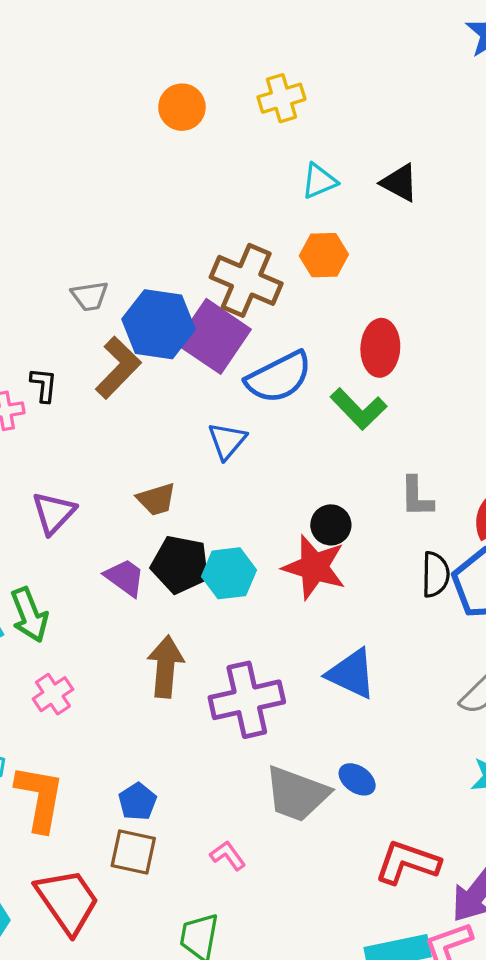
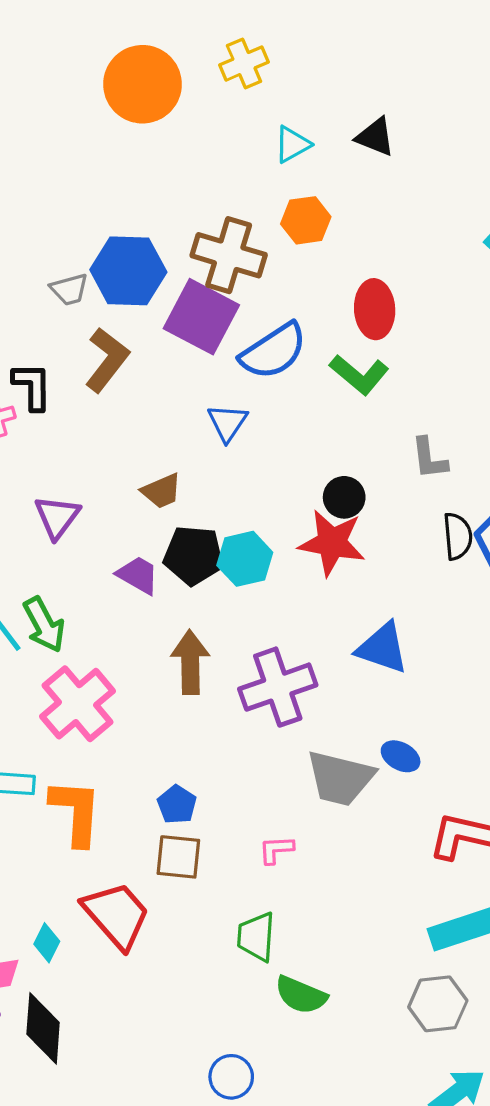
orange circle: (182, 107) -> (143, 84), size x1.6
blue hexagon: (158, 324) -> (128, 271), moved
black L-shape: (44, 385) -> (32, 386), size x1.4
pink cross: (53, 694) -> (77, 704), size x1.8
pink L-shape: (228, 856) -> (276, 850), turned -51

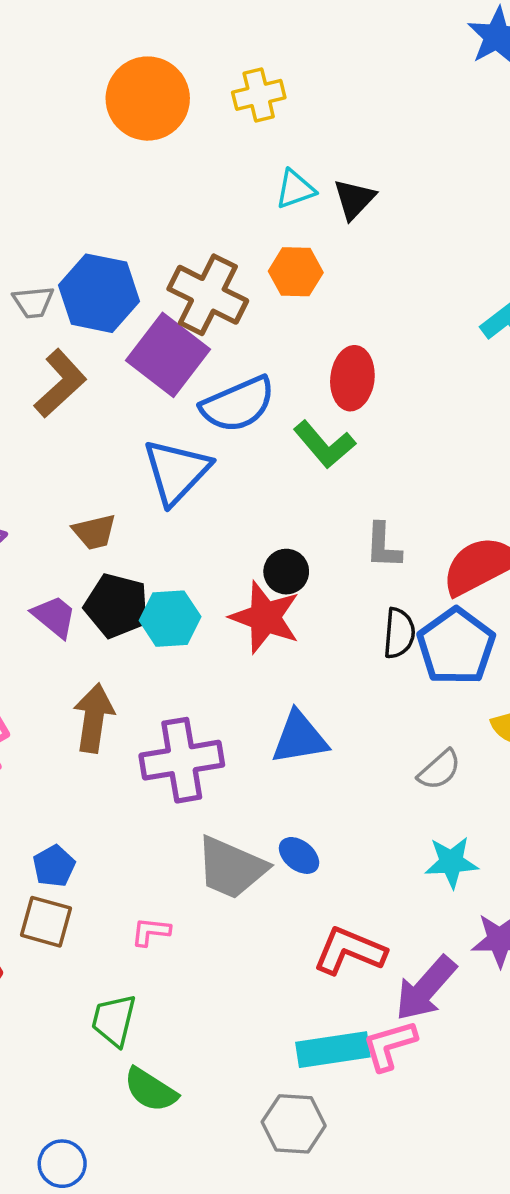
black triangle: (375, 137) -> (354, 199), moved, turned 42
blue triangle: (227, 423) -> (176, 472), size x1.6
blue triangle: (382, 648) -> (300, 738), turned -38

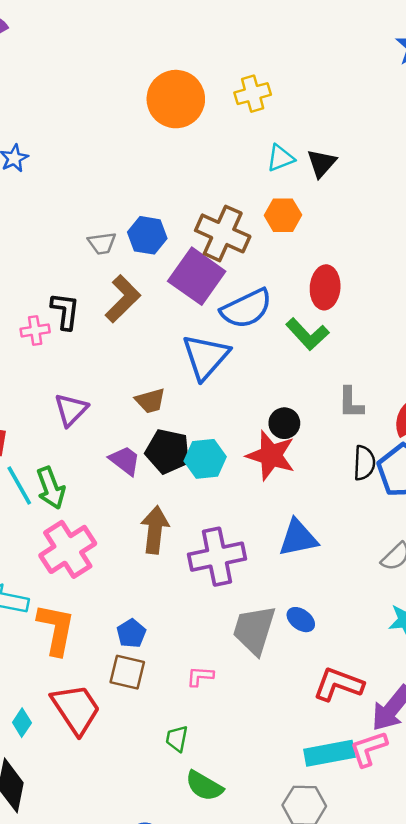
blue hexagon: (99, 293) -> (147, 235), size x0.7
gray trapezoid: (231, 868) -> (254, 630), turned 86
green trapezoid: (114, 1020) -> (177, 739), size x0.7

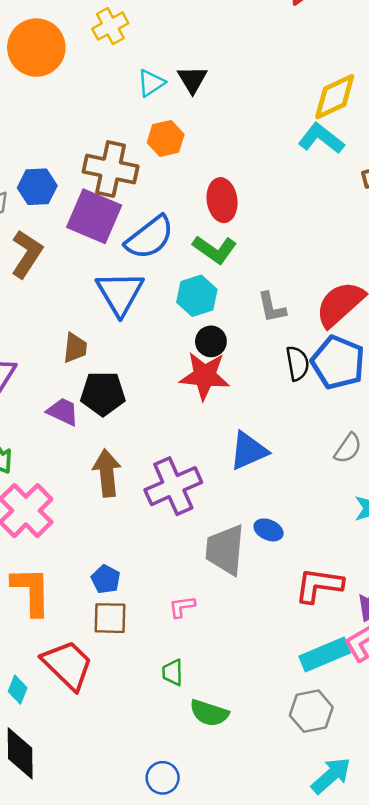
brown trapezoid: (150, 401) -> (75, 348), turned -56
cyan hexagon: (205, 459) -> (197, 296), moved

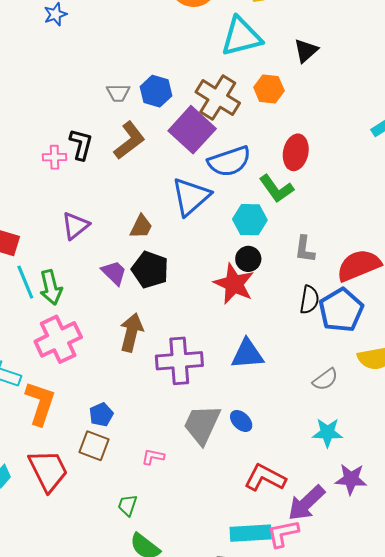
cyan triangle: (151, 83) -> (241, 37), moved, size x1.8

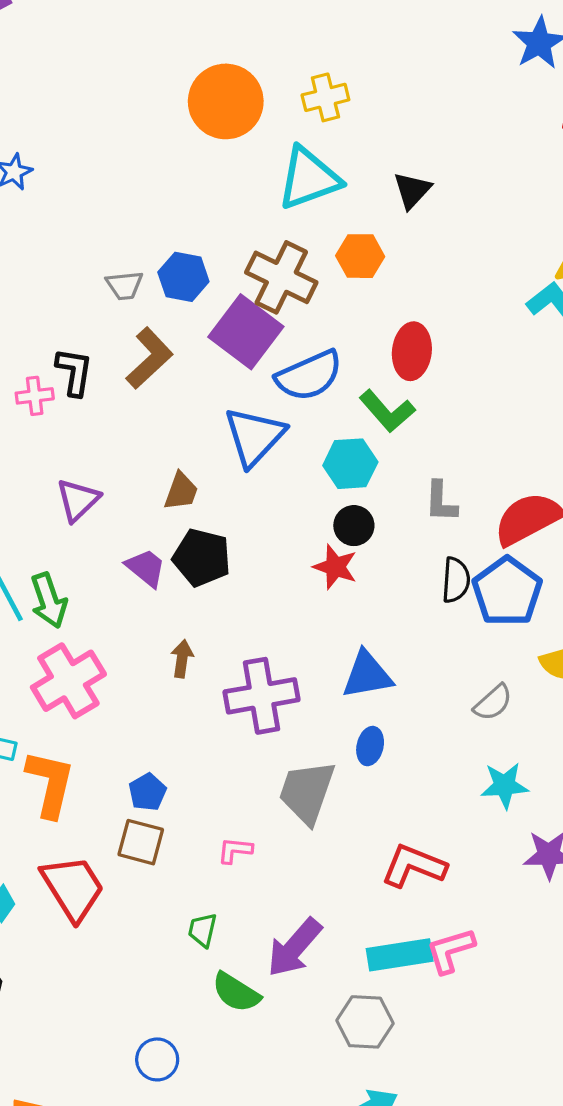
red star: (234, 284) -> (335, 567), size x0.7
brown arrow: (131, 332) -> (182, 659), size x0.6
blue ellipse: (241, 421) -> (370, 746), moved, turned 65
purple arrow: (306, 503) -> (294, 948), moved

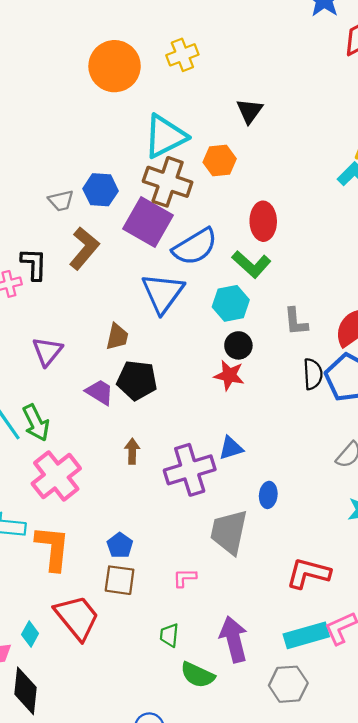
cyan triangle: (309, 178) -> (165, 136), moved
blue triangle: (367, 675) -> (231, 448), moved, size x0.7
purple arrow: (294, 948) -> (234, 639), turned 132

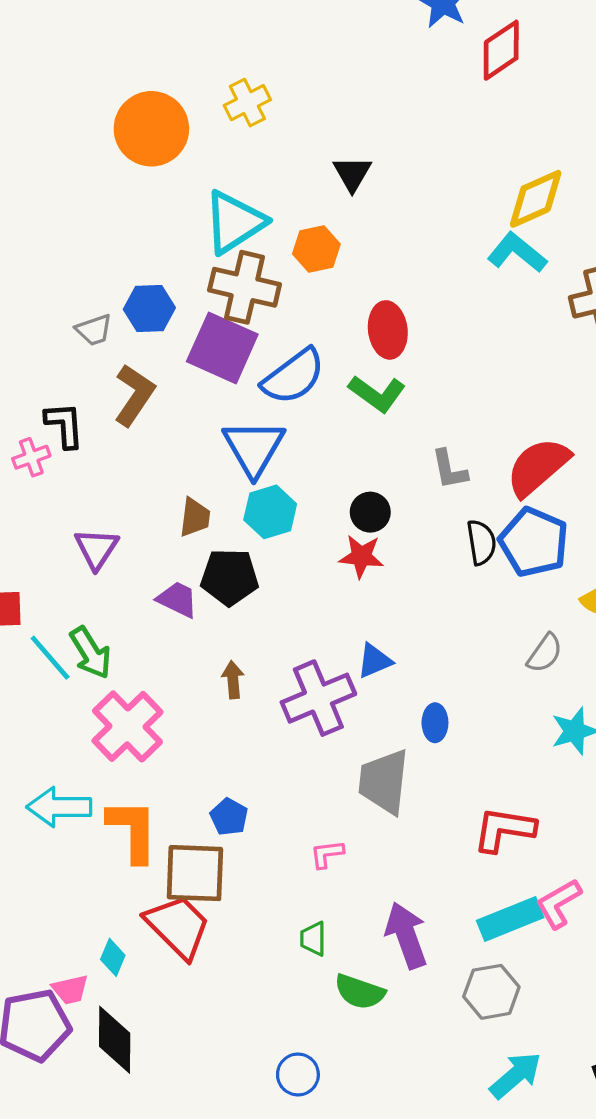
cyan hexagon: (231, 303) -> (270, 512), moved
brown square: (120, 580) -> (195, 873), moved, size x1.4

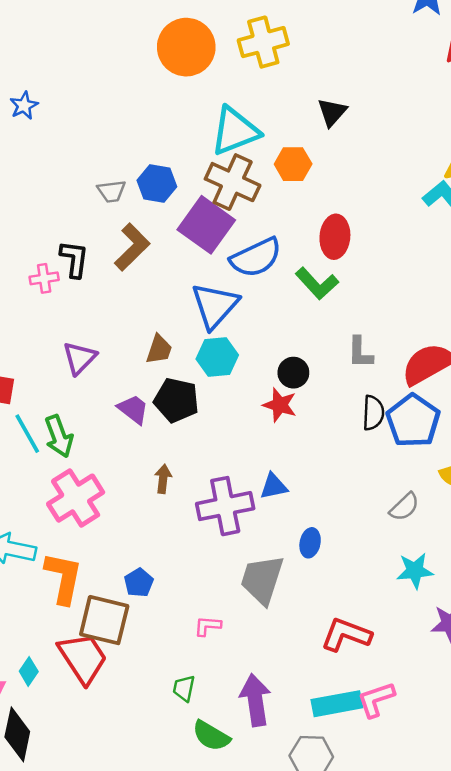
yellow cross: (247, 103) -> (263, 42), size x1.4

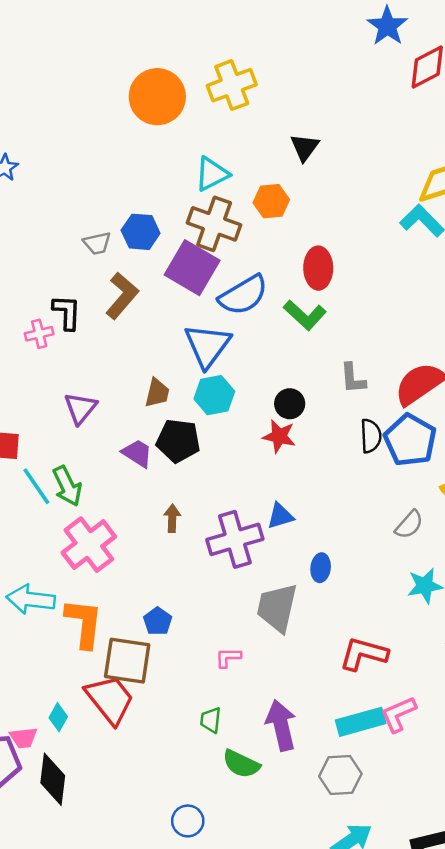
cyan triangle: (235, 131) -> (212, 174), size x0.7

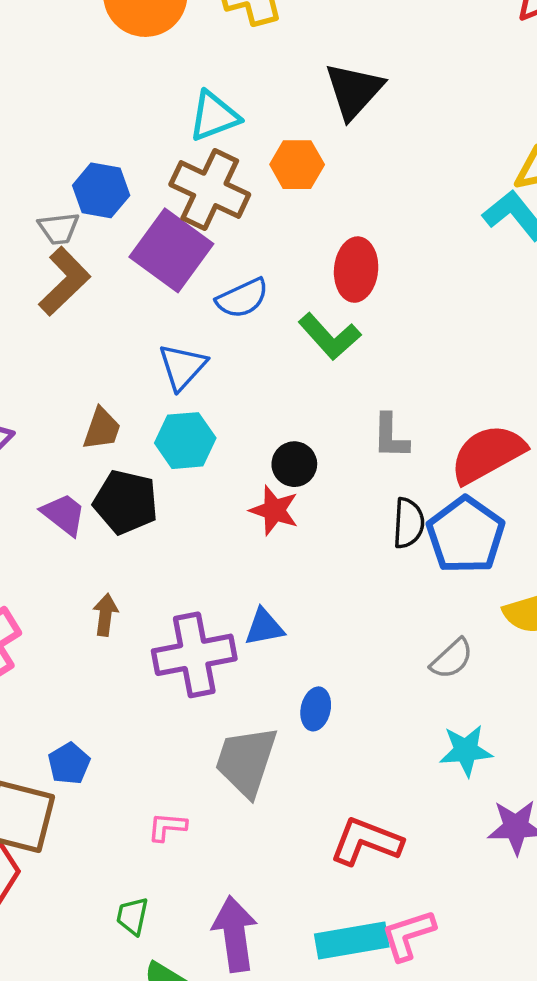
black triangle: (305, 147) -> (354, 91), size x1.4
gray trapezoid: (97, 243) -> (59, 228), moved
blue semicircle: (243, 295) -> (242, 298), size x0.7
blue triangle: (207, 345) -> (182, 367), size x0.7

